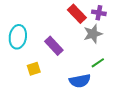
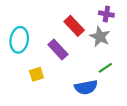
red rectangle: (77, 14) -> (74, 26), moved
gray star: (93, 34) -> (100, 37), turned -30

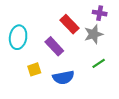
gray star: (100, 37) -> (94, 34), turned 30
blue semicircle: (86, 87) -> (63, 77), moved

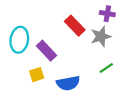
purple rectangle: (54, 46) -> (46, 51), moved

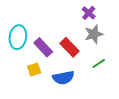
purple cross: (107, 14) -> (89, 13), moved, turned 32
red rectangle: (75, 26) -> (69, 47), moved

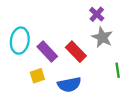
gray star: (94, 34) -> (102, 37), turned -30
green line: (99, 63) -> (118, 70), moved, turned -64

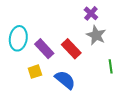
blue semicircle: (69, 85) -> (65, 80), turned -130

